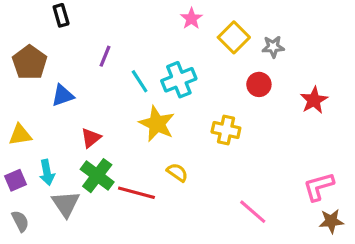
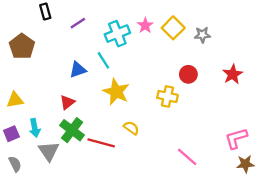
pink star: (191, 18) -> (145, 25), moved
purple line: (105, 56) -> (78, 23), moved, turned 35
cyan cross: (179, 80) -> (117, 34), moved
red circle: (259, 84) -> (188, 74), moved
blue triangle: (63, 95) -> (78, 70), moved

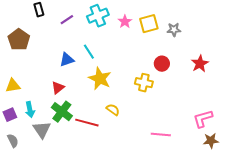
yellow square: (173, 28) -> (149, 24), turned 30
cyan cross: (117, 34) -> (98, 16), moved
pink line: (187, 157) -> (161, 135), turned -36

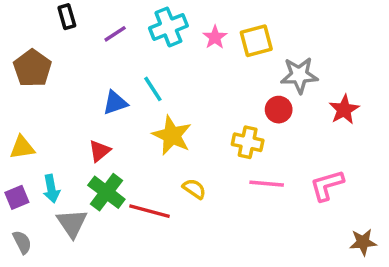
gray star: (174, 30) -> (299, 75), moved, size x1.5
pink L-shape: (203, 119) -> (327, 185), moved
pink line: (161, 135) -> (267, 184), moved

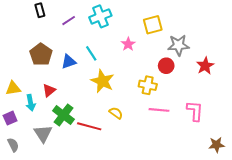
pink star: (215, 37) -> (128, 44), moved
brown pentagon: (32, 68) -> (41, 54), moved
red triangle: (100, 151) -> (49, 90), moved
pink L-shape: (327, 185) -> (195, 111), turned 110
cyan arrow: (51, 189) -> (31, 103), moved

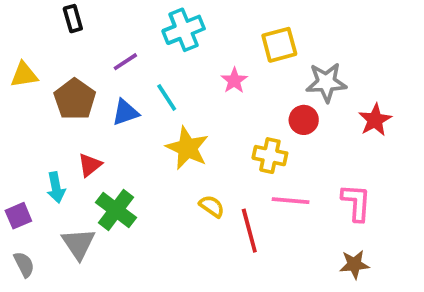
purple line: (69, 21) -> (125, 62), moved
yellow triangle: (13, 88) -> (24, 75), moved
red line: (89, 126) -> (249, 231), moved, turned 60
brown star: (216, 145) -> (354, 264), moved

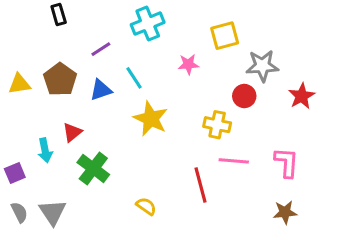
yellow triangle: (24, 75) -> (19, 84), moved
pink star: (234, 80) -> (188, 64), turned 30
yellow semicircle: (212, 206) -> (146, 206), moved
gray triangle: (78, 244) -> (53, 212), moved

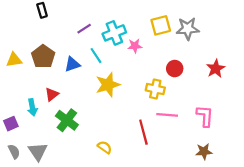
cyan cross: (148, 24) -> (114, 33), moved
purple line: (101, 49) -> (84, 29), moved
gray star: (262, 66) -> (188, 29), moved
yellow star: (151, 119) -> (108, 85), turned 30

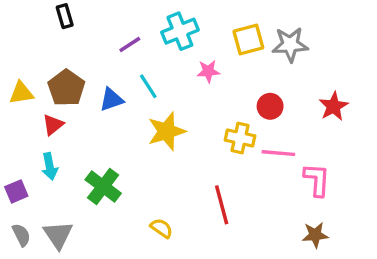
cyan cross: (114, 33) -> (180, 31), moved
red triangle: (52, 94) -> (53, 125), moved
pink line: (167, 115) -> (278, 153), moved

